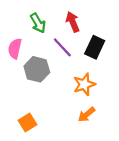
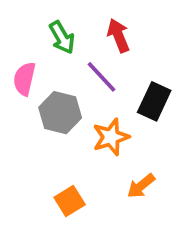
black rectangle: (95, 47) -> (154, 101), moved
orange star: (84, 84) -> (111, 137), moved
orange square: (28, 123) -> (70, 201), moved

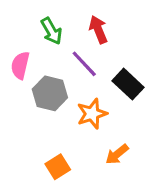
black rectangle: (154, 101) -> (128, 84), turned -72

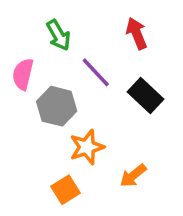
red arrow: (98, 29) -> (137, 33), moved
orange star: (92, 114) -> (87, 147), moved

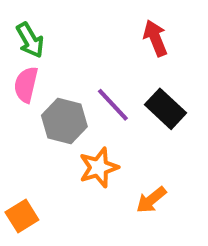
green arrow: (58, 35) -> (30, 40), moved
purple line: (96, 72) -> (113, 105), moved
orange square: (66, 190) -> (22, 216), moved

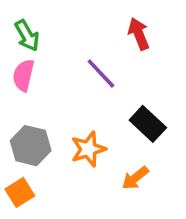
purple line: (113, 105) -> (101, 73), moved
black rectangle: (165, 109) -> (148, 124), moved
gray hexagon: (64, 121) -> (31, 146), moved

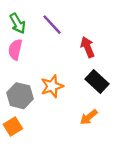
red arrow: (139, 34) -> (88, 47), moved
purple line: (101, 73) -> (52, 25), moved
orange star: (88, 149) -> (52, 86), moved

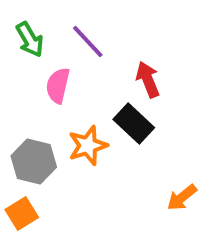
pink semicircle: (15, 49) -> (58, 86), moved
black rectangle: (97, 81) -> (134, 124), moved
orange arrow: (89, 117) -> (182, 198), moved

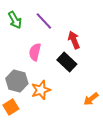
pink semicircle: (58, 86) -> (35, 52), moved
orange star: (88, 146) -> (41, 90), moved

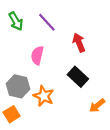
black rectangle: (67, 62) -> (78, 77), moved
orange star: (41, 90) -> (44, 96), turned -30

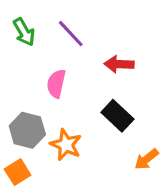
red arrow: (79, 43) -> (119, 64), turned -66

